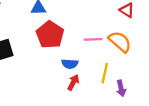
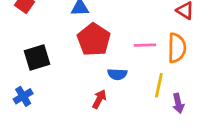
orange semicircle: (120, 42) -> (177, 48), turned 50
red arrow: (73, 82) -> (99, 99), moved

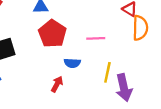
orange semicircle: (177, 48) -> (140, 28), moved
purple arrow: (178, 103) -> (124, 88), size x1.6

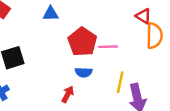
red pentagon: (52, 34) -> (82, 42), moved

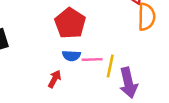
pink line: (108, 47) -> (92, 60), moved

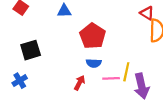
pink line: (92, 60) -> (111, 78), moved

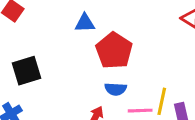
blue triangle: (64, 11) -> (85, 23), moved

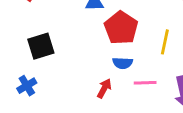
yellow line: (162, 101) -> (165, 42), moved

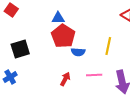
red pentagon: (121, 28) -> (63, 36), moved
blue semicircle: (123, 63) -> (78, 52), moved

